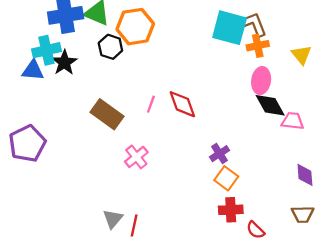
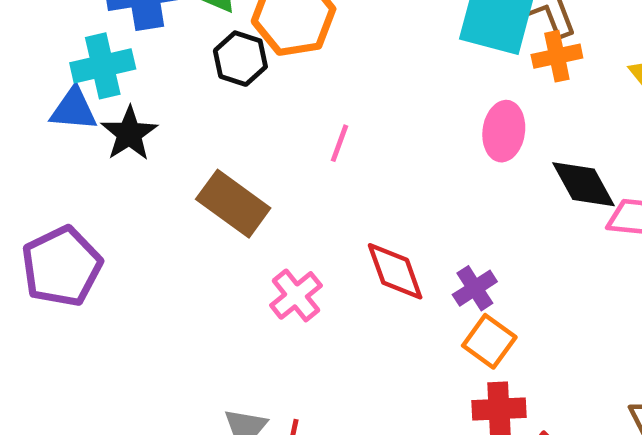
black star: (64, 63) -> (129, 134), moved
pink ellipse: (261, 81) -> (504, 131), moved
pink line: (151, 104) -> (339, 143), moved
red diamond: (182, 104) -> (395, 271), moved

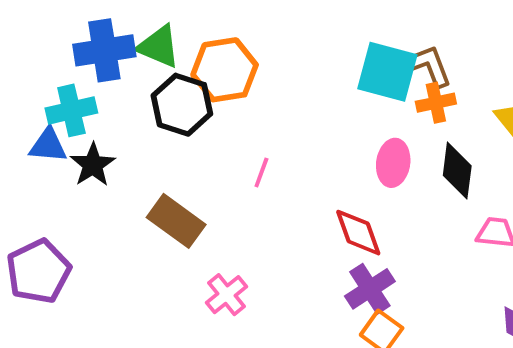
black hexagon: (240, 59) -> (182, 105), size x1.4
black diamond: (584, 184) -> (457, 171), moved, turned 36
red diamond: (395, 271) -> (358, 233), moved
purple cross: (475, 288) -> (370, 289), size x1.4

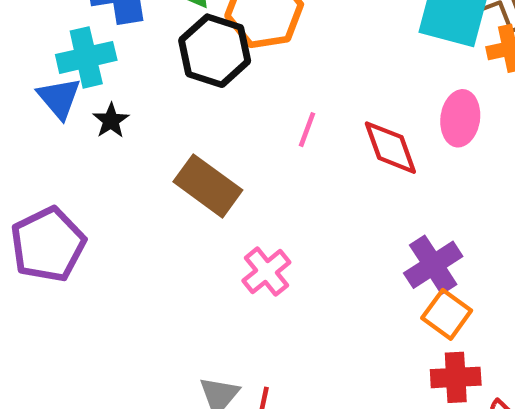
blue triangle: (48, 145) -> (59, 98), turned 45
black star: (93, 165) -> (111, 121), size x0.7
red diamond: (358, 233) -> (390, 148), moved

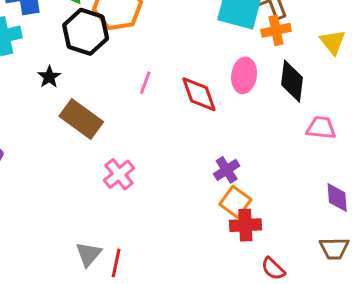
black star: (111, 121) -> (49, 77), moved
purple cross: (433, 265) -> (227, 170), size x0.7
red cross: (456, 377) -> (245, 225), moved

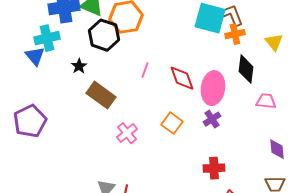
pink ellipse: (244, 75) -> (213, 88), moved, size x1.4
purple cross: (227, 170) -> (212, 119), moved
orange square: (235, 202) -> (172, 123), moved

